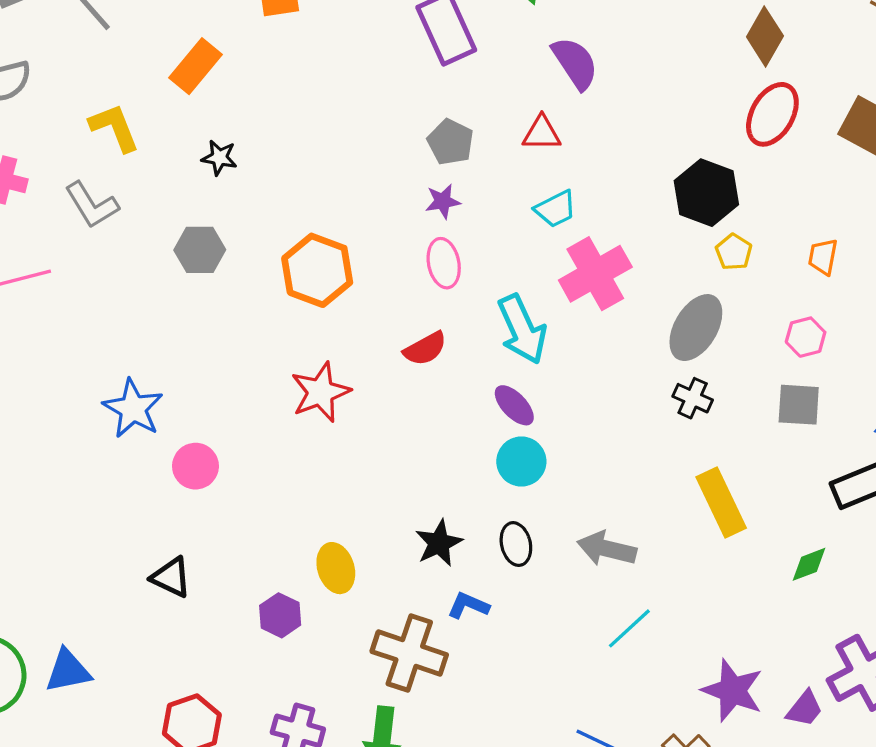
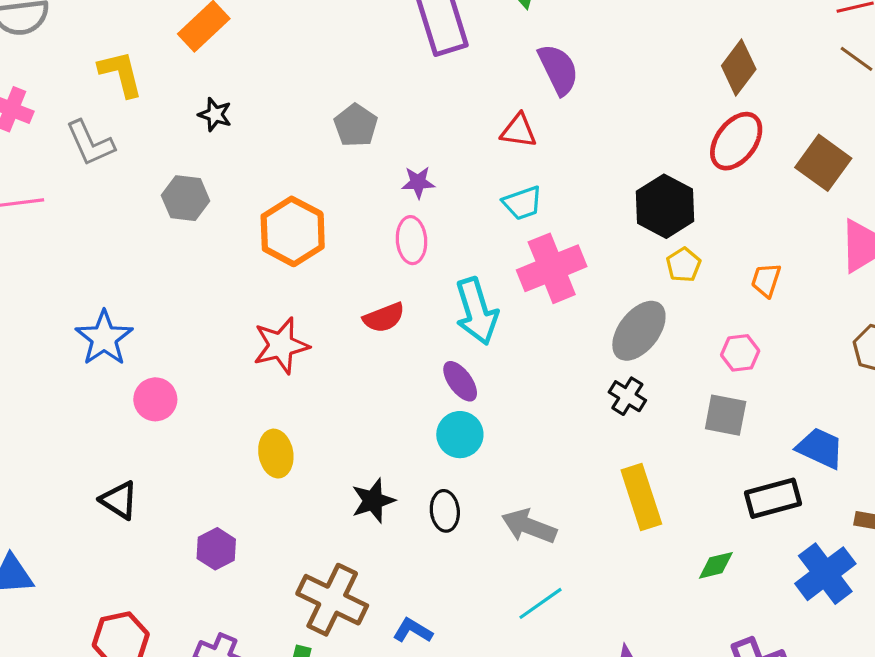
gray pentagon: (450, 142) -> (356, 125), moved
yellow ellipse: (336, 568) -> (276, 454), moved
blue L-shape: (468, 606) -> (413, 631), moved

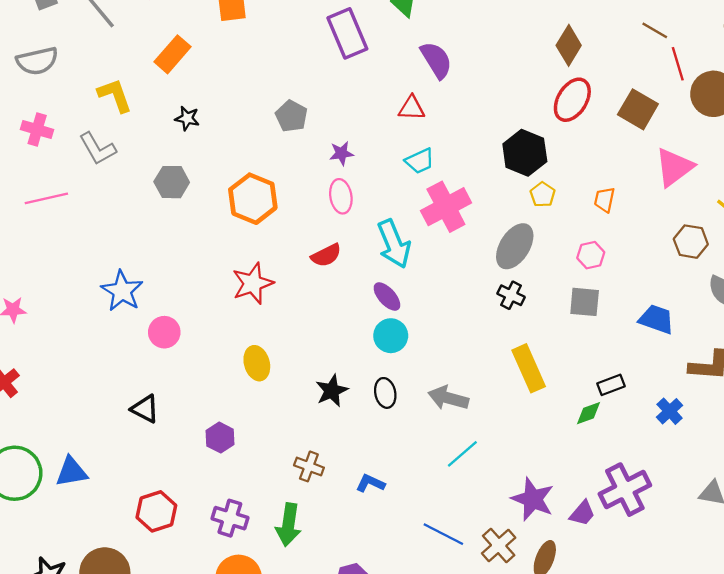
black rectangle: (773, 498) -> (611, 385), moved, size x0.7
blue cross: (825, 574) -> (670, 411), size x0.6
brown cross: (332, 600) -> (309, 466), size x0.6

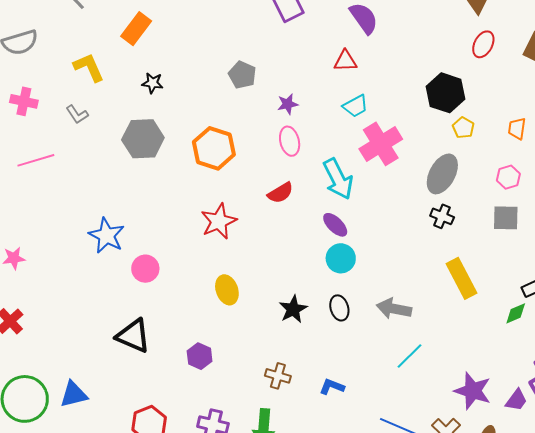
red ellipse: (572, 100) -> (483, 44), size x0.7
gray L-shape: (98, 149) -> (77, 114), size x0.7
gray hexagon: (172, 182) -> (143, 139), size x1.4
black triangle: (145, 409) -> (133, 336), size x1.4

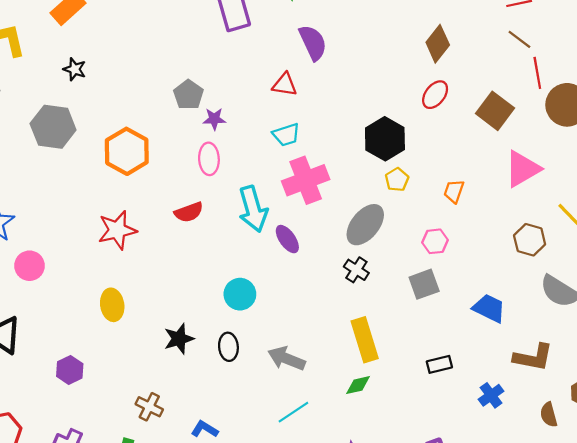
gray pentagon: (242, 75) -> (188, 95), moved
gray square: (506, 218) -> (424, 284), turned -32
purple ellipse: (335, 225) -> (287, 239), moved
green diamond: (516, 313) -> (358, 385), moved

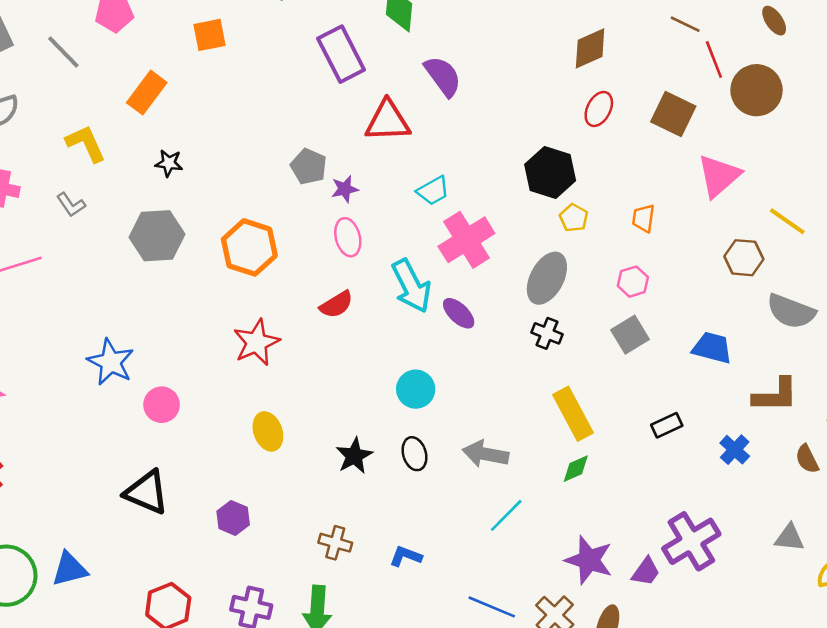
brown diamond: (438, 44) -> (590, 48), turned 39
red triangle: (285, 85) -> (388, 121), moved, size x1.5

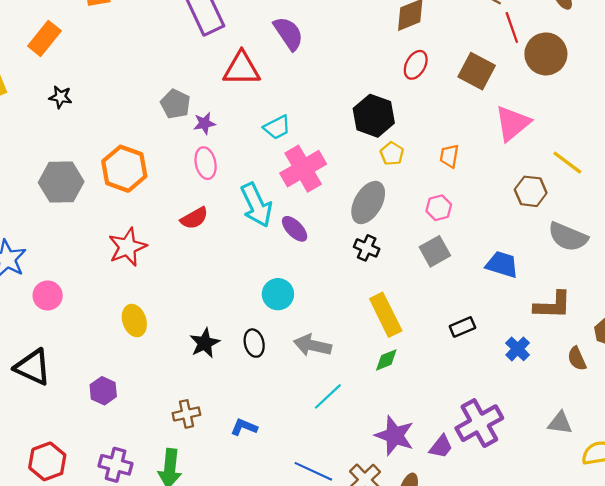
gray hexagon: (157, 236) -> (61, 182), moved
cyan circle: (416, 389) -> (278, 294), moved
brown cross: (335, 543) -> (186, 414), turned -30

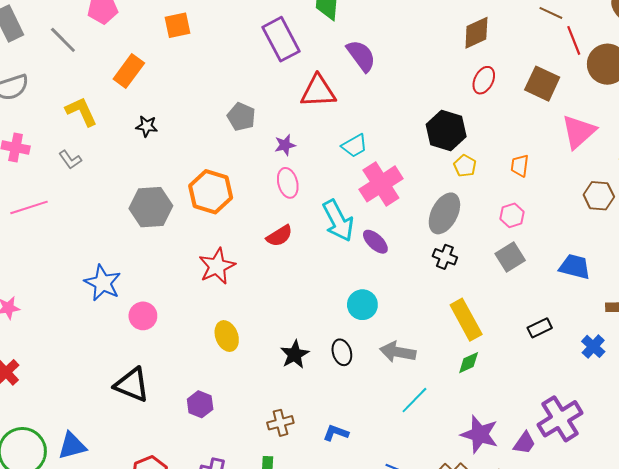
gray pentagon: (175, 104) -> (241, 117), moved

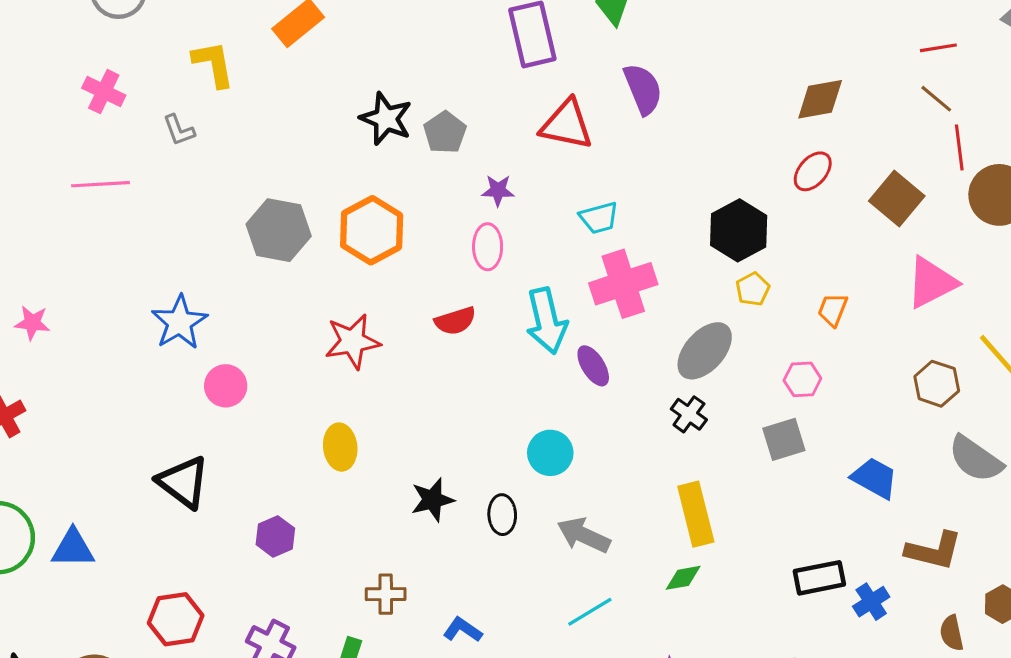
black star: (147, 126) -> (386, 119), moved, size x1.6
black rectangle: (540, 328) -> (819, 578), moved, size x1.4

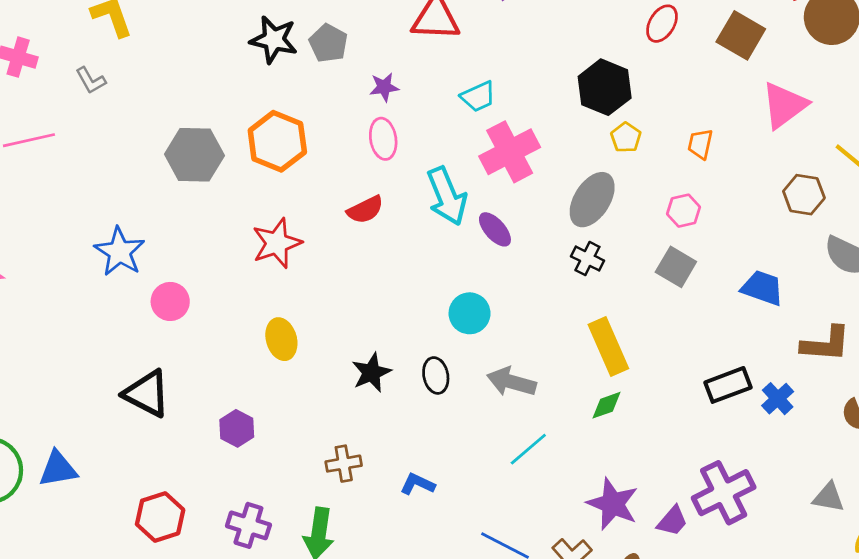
gray square: (784, 439) -> (676, 267), turned -33

